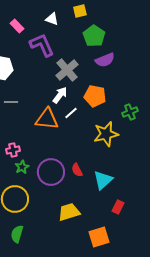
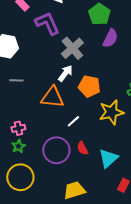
purple semicircle: (105, 60) -> (110, 38), turned -42
orange pentagon: (95, 96) -> (89, 86), moved
white line: (71, 113) -> (73, 121), moved
green star: (22, 167) -> (18, 146), moved

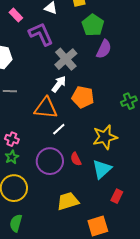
yellow star: (111, 112) -> (105, 137), moved
white line: (73, 121) -> (59, 129), moved
pink cross: (18, 128) -> (12, 139), turned 32

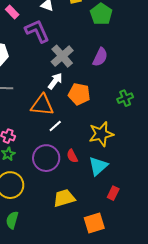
green pentagon: (93, 25) -> (101, 14), moved
purple semicircle: (104, 49) -> (100, 57), moved

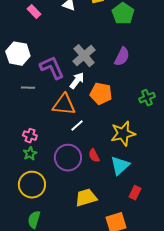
purple L-shape: (37, 31) -> (52, 68), moved

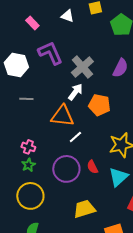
purple L-shape: (52, 68) -> (50, 53), moved

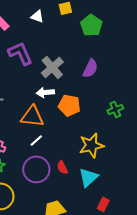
white arrow: (75, 92) -> (45, 92), turned -132
white line: (75, 137) -> (36, 140), moved

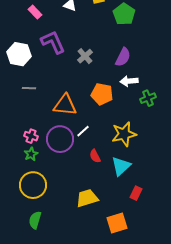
gray cross: (52, 67) -> (85, 56), size x0.7
white arrow: (45, 92) -> (129, 81), moved
white line: (36, 140) -> (83, 131), moved
purple circle: (36, 169) -> (60, 139), moved

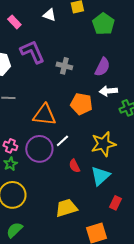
gray cross: (85, 56) -> (64, 66), turned -35
green semicircle: (35, 220) -> (14, 230), turned 30

